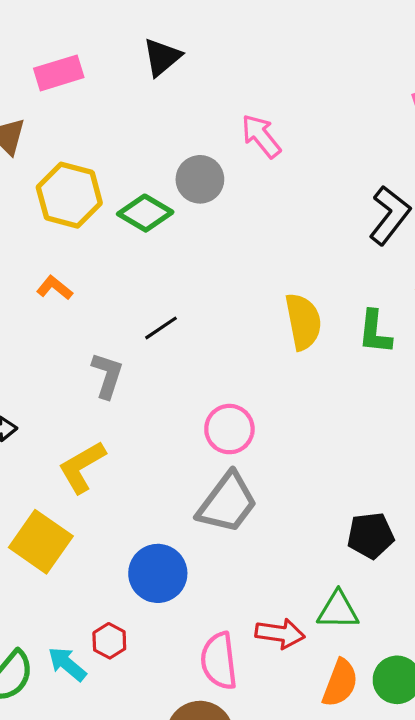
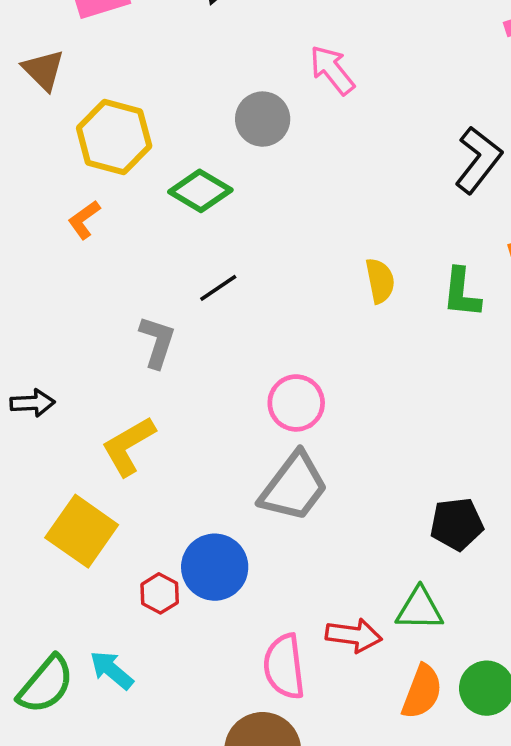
green diamond: (145, 213) -> (200, 191), moved
orange L-shape: (55, 288) -> (84, 220), moved, turned -75
yellow semicircle: (303, 322) -> (380, 281), size x0.7
red hexagon: (109, 641) -> (160, 593), moved

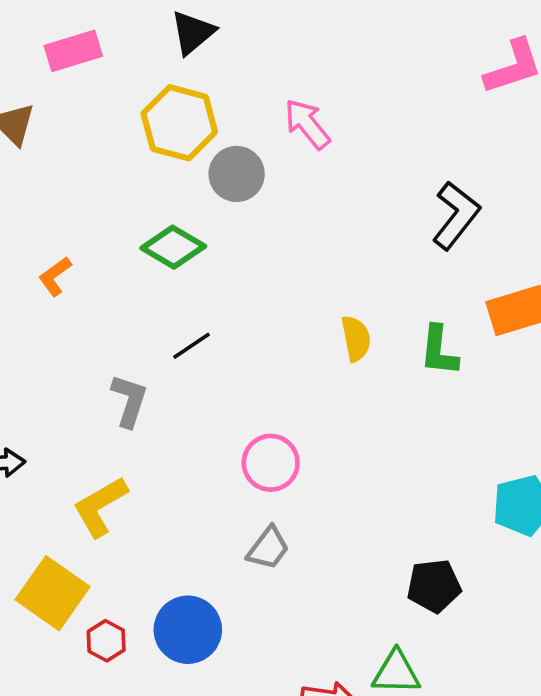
yellow hexagon: (114, 137) -> (179, 123), moved
gray trapezoid: (294, 487) -> (268, 548), size x0.6
red hexagon: (160, 593) -> (106, 641), moved

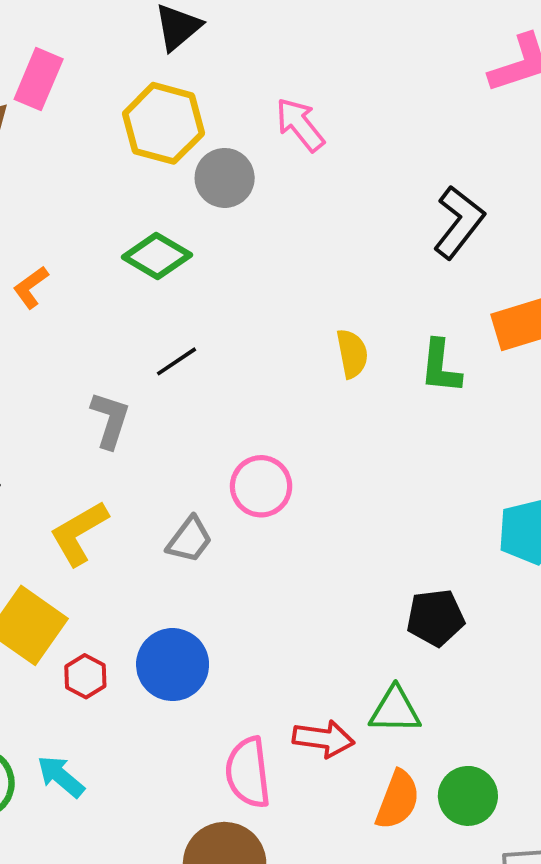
pink rectangle: (73, 51) -> (39, 79), moved, turned -50
gray trapezoid: (268, 548) -> (189, 540), moved

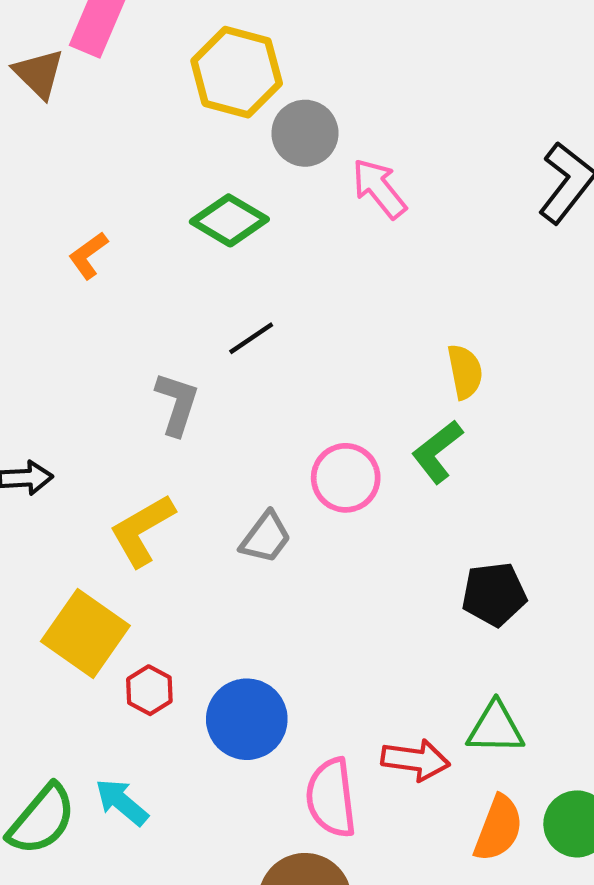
pink arrow: (300, 125) -> (379, 188), moved
yellow semicircle: (352, 354) -> (465, 372), moved
green L-shape: (441, 367) -> (437, 452), moved, turned 46
black pentagon: (435, 618) -> (494, 594), moved
blue circle: (173, 665) -> (247, 719), moved

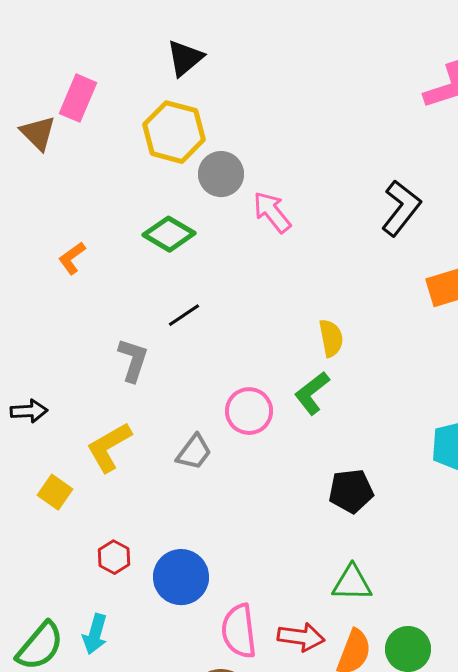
yellow square: (85, 633) -> (55, 492), moved, size x0.6
red arrow: (415, 760) -> (301, 637), moved
cyan arrow: (122, 802) -> (95, 634), turned -114

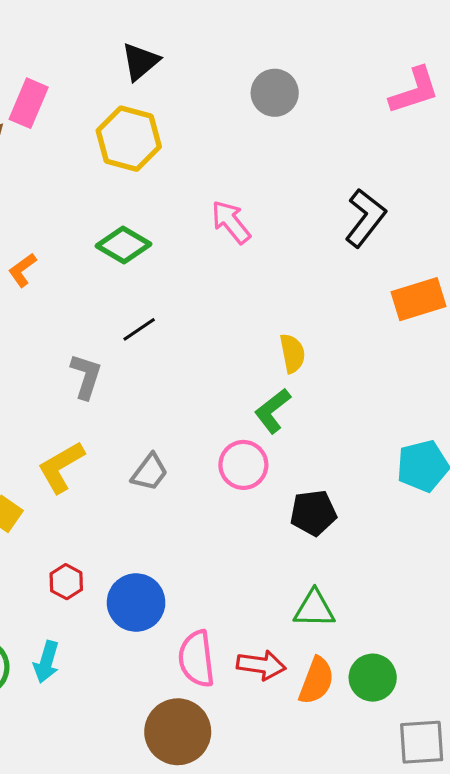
gray circle: (221, 174) -> (275, 93), moved
pink circle: (249, 411) -> (243, 465), moved

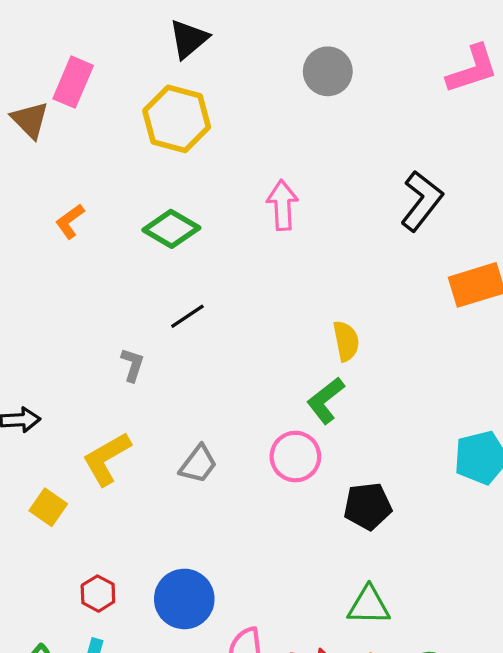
pink arrow: (231, 222) -> (282, 205), turned 36
orange L-shape: (22, 270) -> (70, 221), moved
gray L-shape: (86, 376) -> (132, 365), size x0.7
red hexagon: (66, 582) -> (98, 594), moved

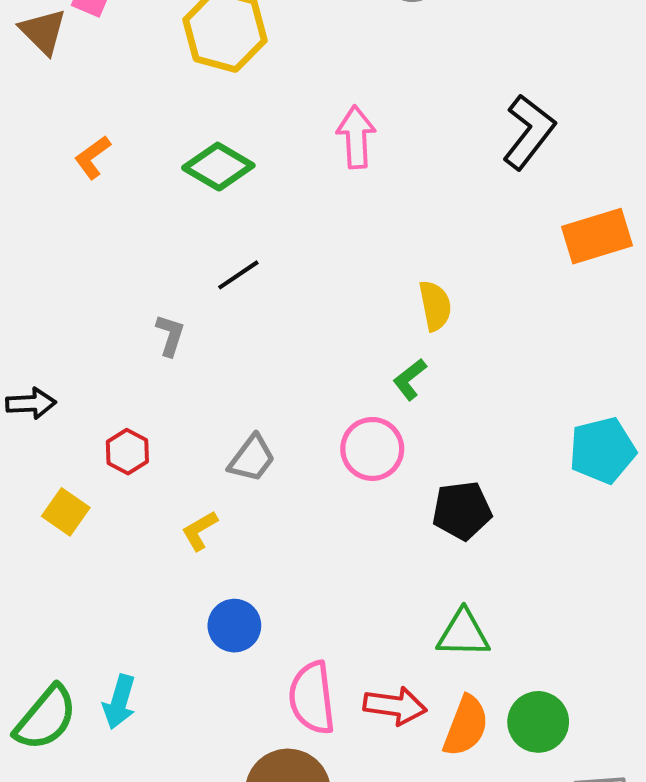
green L-shape: (326, 400) -> (410, 379), size x0.7
yellow L-shape: (107, 459) -> (200, 531), moved, size x0.6
red hexagon: (98, 594) -> (127, 452), moved
blue circle: (184, 599) -> (234, 626), size x0.7

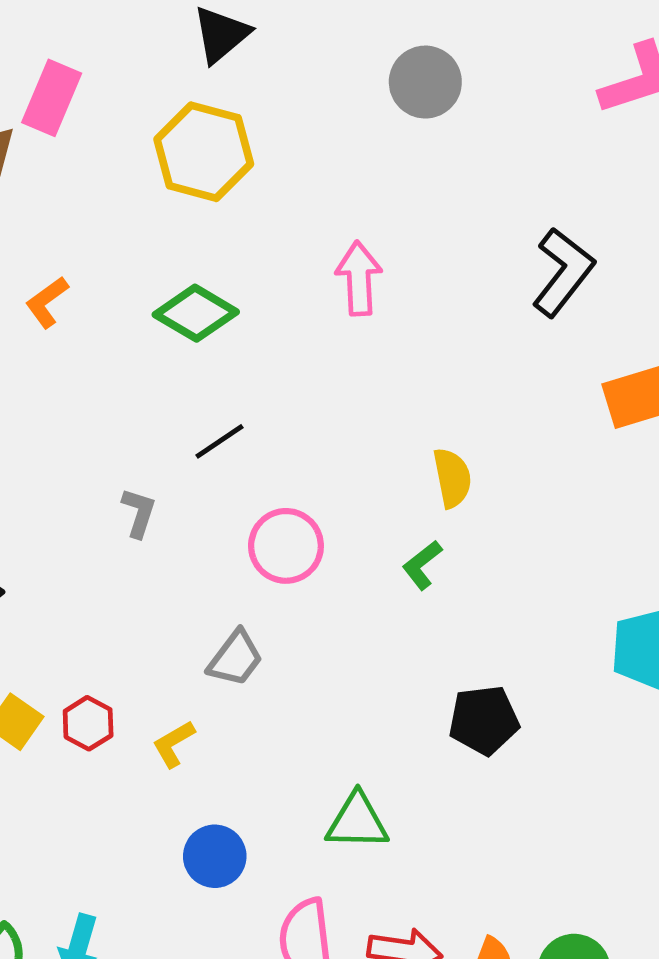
pink circle: (372, 449) -> (286, 546), moved
red hexagon: (127, 452) -> (88, 723), moved
green triangle: (463, 634) -> (357, 821), moved

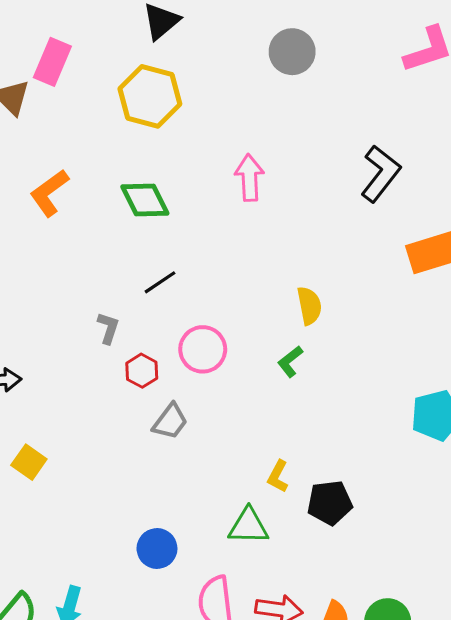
orange L-shape: (47, 302) -> (49, 193), size x1.4
green diamond: (196, 313) -> (145, 200), turned 33
black pentagon: (484, 720) -> (330, 503), moved
red hexagon: (88, 723) -> (142, 371), moved
yellow L-shape: (174, 744) -> (278, 476), moved, turned -32

